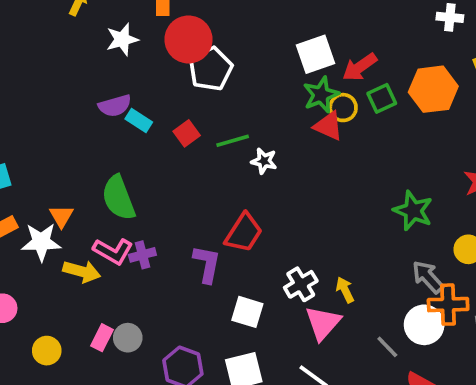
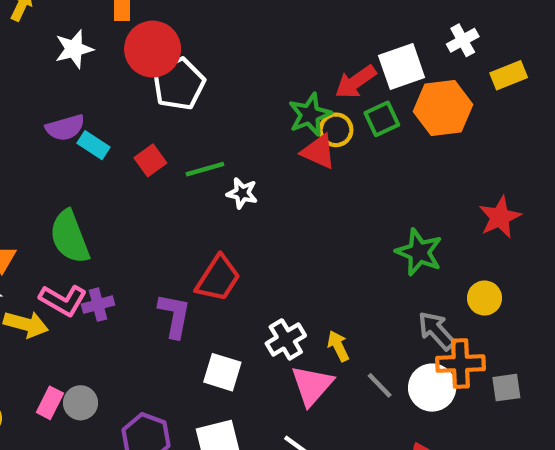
white cross: (450, 17) -> (463, 40), moved, turned -35
white square: (316, 54) -> (402, 66), moved
gray line: (387, 347) -> (380, 385), moved

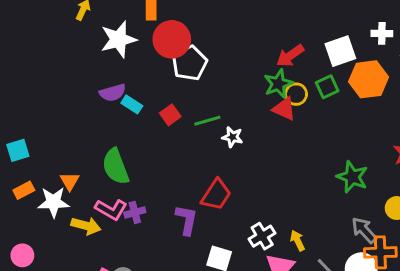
white cross: (463, 40) -> (382, 33), turned 30
white star: (74, 49) -> (119, 39), size x1.4
red arrow: (356, 82) -> (290, 56), moved

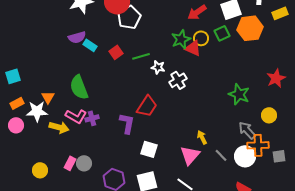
green star: (278, 84) -> (181, 39), moved
white cross: (262, 236) -> (178, 80), moved
pink circle: (22, 255) -> (16, 125), moved

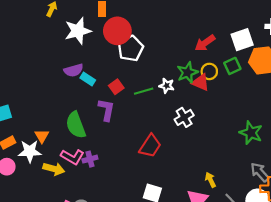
white star: (158, 67) -> (167, 86), moved
purple L-shape: (127, 123) -> (106, 110), moved

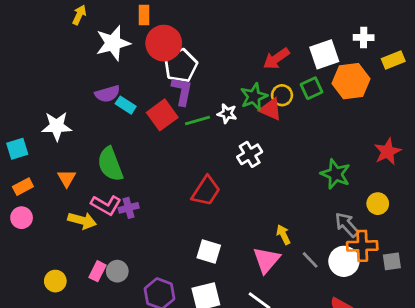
red square: (116, 87) -> (162, 115), size x1.5
purple L-shape: (106, 110) -> (182, 91), moved
white star: (30, 151) -> (57, 126), moved

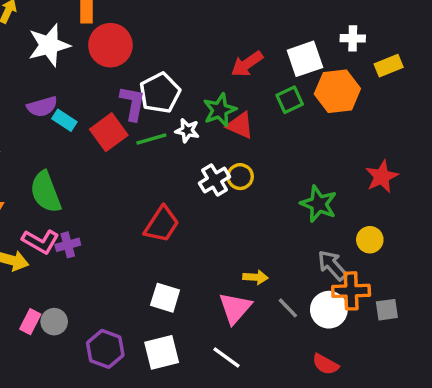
white pentagon: (181, 66) -> (160, 93), moved
yellow circle: (282, 95) -> (240, 177), moved
yellow arrow: (283, 235) -> (255, 277), turned 120

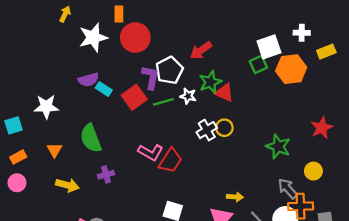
red arrow: (247, 64) -> (201, 50), moved
green square: (290, 100) -> (258, 64), moved
pink L-shape: (40, 241) -> (151, 152), moved

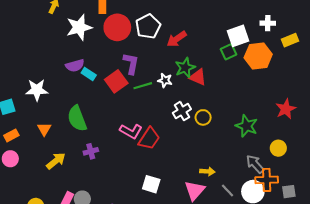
white pentagon: (169, 70) -> (148, 26), moved
yellow circle: (224, 128) -> (203, 117), moved
yellow arrow: (67, 185) -> (56, 161), turned -54

